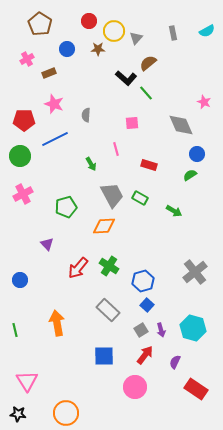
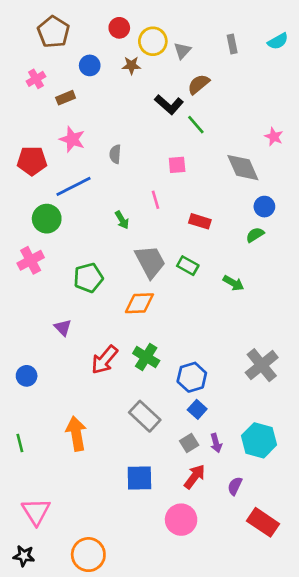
green circle: (20, 156) -> (47, 219), moved

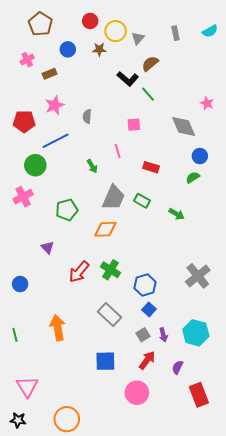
pink star: (72, 139) -> (55, 105), turned 30
gray trapezoid: (150, 262) -> (114, 198), turned 52
red rectangle: (263, 522) -> (199, 395), turned 35

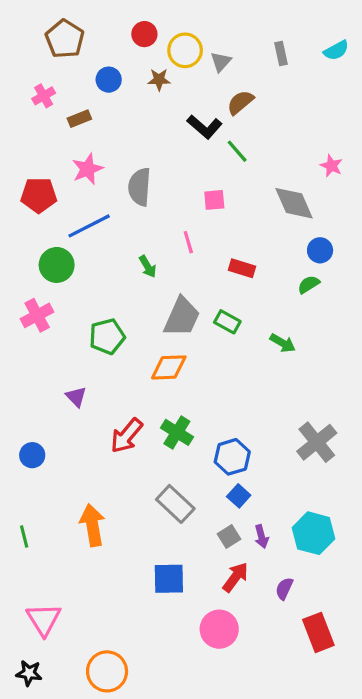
gray semicircle: (87, 116) -> (140, 187), size x1.6

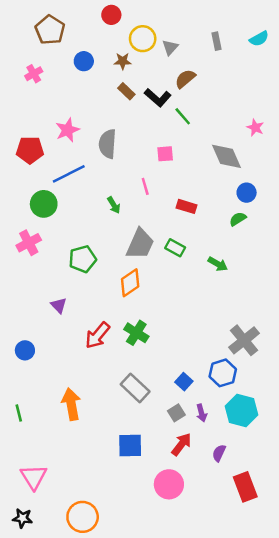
red circle: (144, 34) -> (111, 15), moved
brown rectangle: (79, 119) -> (126, 91), moved, turned 66
orange diamond: (169, 367) -> (130, 283), turned -32
blue hexagon: (232, 457) -> (223, 373), moved

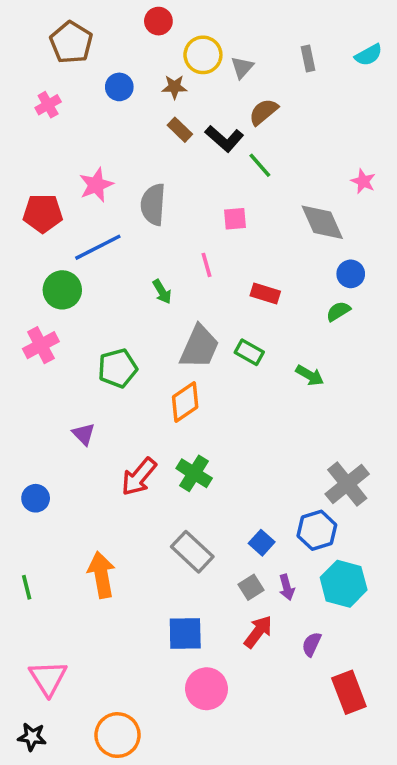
pink circle: (169, 484) -> (207, 689), moved

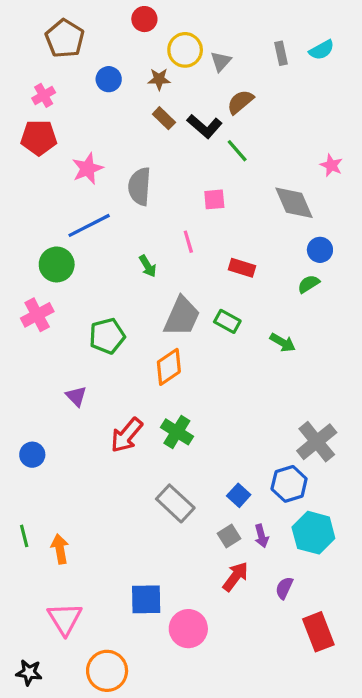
cyan semicircle: (369, 55) -> (322, 50), moved
red pentagon: (43, 213) -> (39, 138), moved
orange arrow: (101, 575) -> (60, 549), moved, size x0.7
blue square: (185, 634) -> (146, 599), moved
pink triangle: (48, 678) -> (65, 619), moved

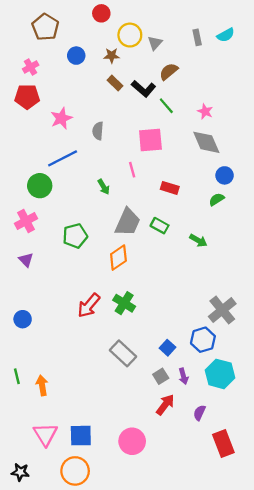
pink star: (331, 165) -> (205, 111), moved
gray semicircle: (140, 186) -> (98, 131), size x0.7
pink square: (214, 199) -> (150, 140), size x1.6
purple triangle: (76, 396) -> (26, 260), moved
blue square: (146, 599) -> (81, 436), moved

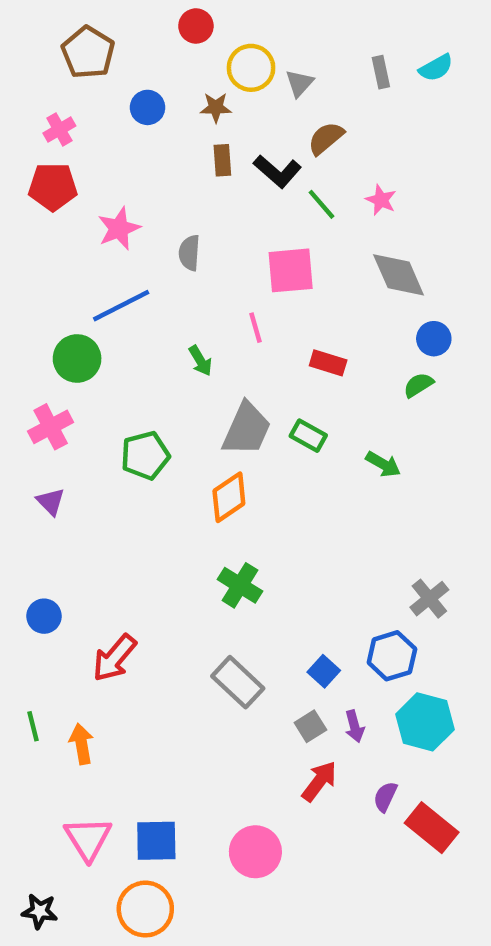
brown rectangle: (115, 83) -> (222, 160), turned 42
pink star: (205, 111) -> (381, 200), moved
red arrow: (89, 305) -> (114, 658), moved
gray cross: (222, 310) -> (429, 599), size x0.7
red rectangle: (223, 444) -> (432, 828), moved, turned -30

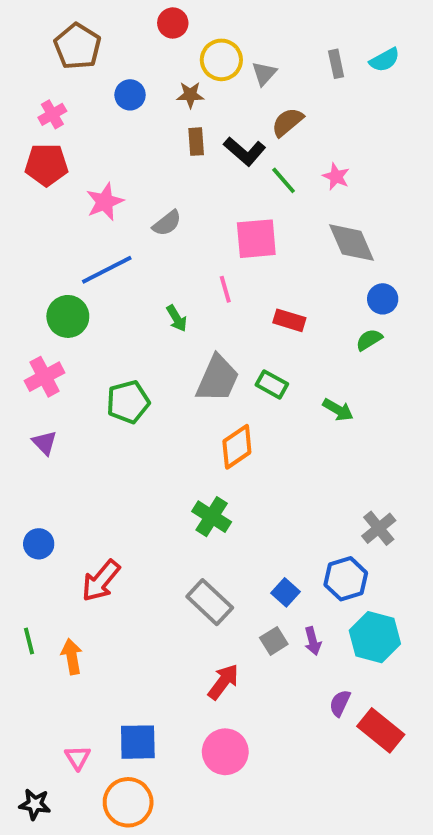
gray semicircle: (189, 253) -> (167, 223), turned -132
orange diamond: (229, 497) -> (237, 447), moved
red arrow: (319, 781) -> (223, 682), moved
pink triangle: (88, 839) -> (78, 758), moved, size x0.6

